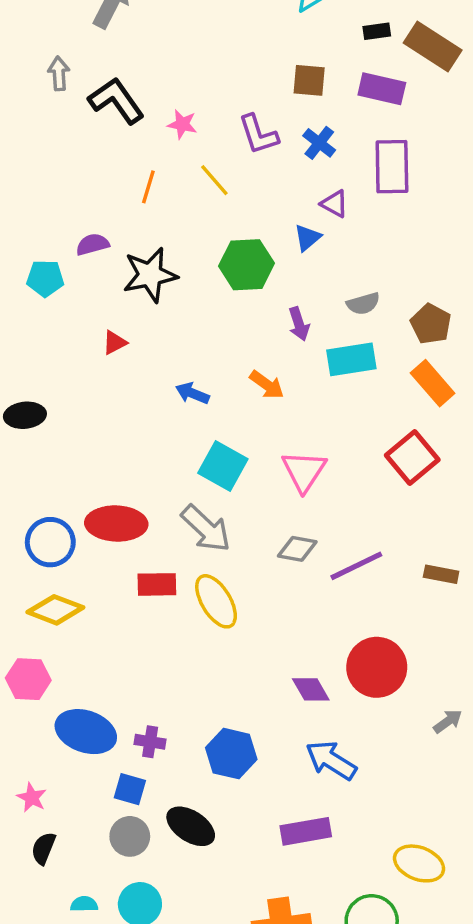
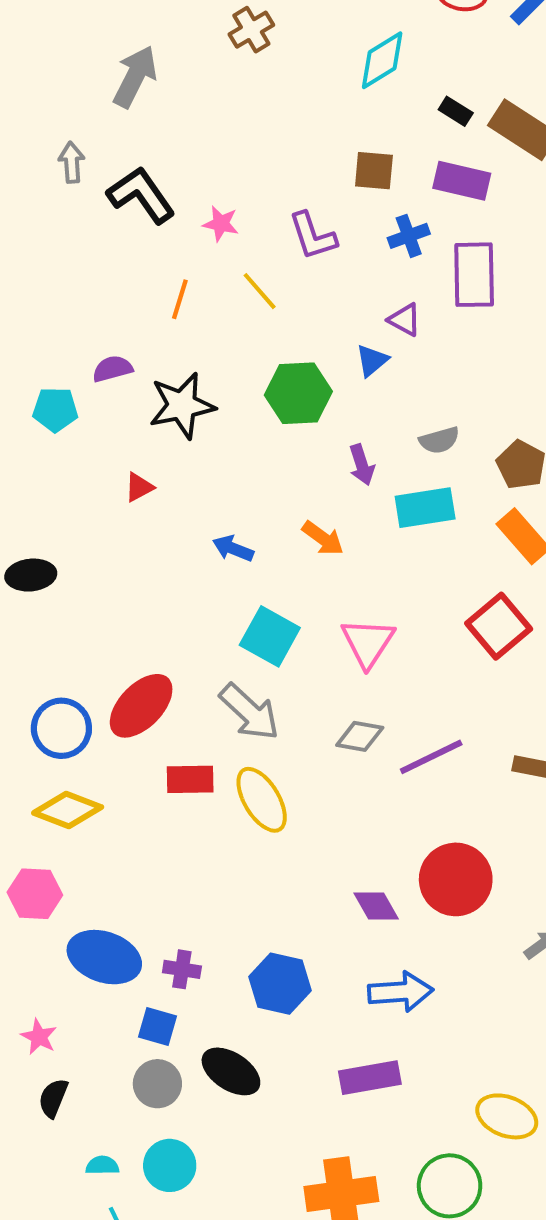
black rectangle: (377, 31) -> (456, 111), turned 40
blue cross: (319, 143) -> (409, 236), moved, turned 32
red ellipse: (116, 524) -> (141, 706), turned -48
blue arrow: (331, 760) -> (401, 992), turned 144

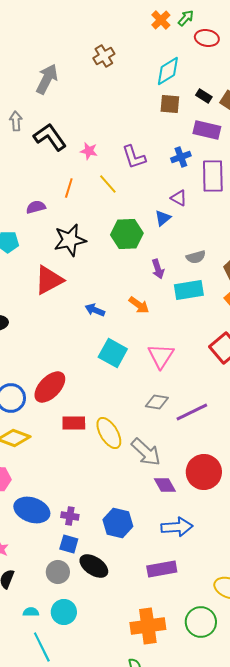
brown square: (374, 171) -> (170, 104), moved
purple semicircle: (112, 369) -> (36, 207), moved
red triangle: (139, 487) -> (49, 280), size x2.0
gray arrow: (249, 712) -> (146, 452), moved
blue square: (157, 1027) -> (69, 544), moved

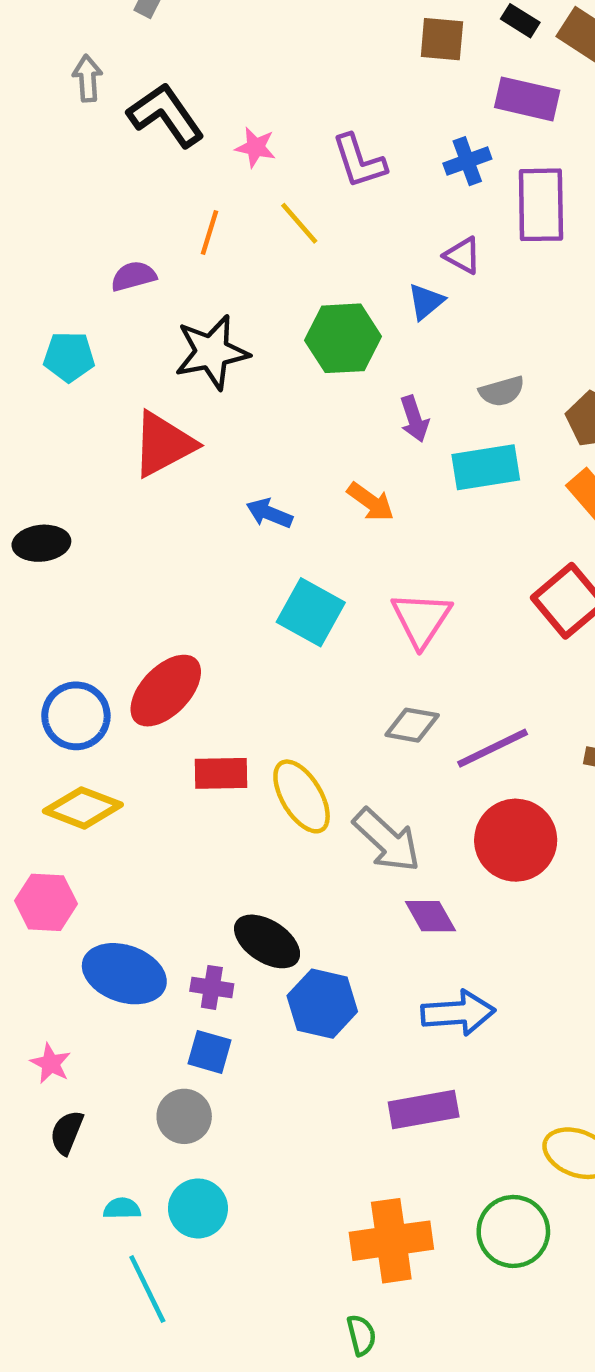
red circle: (204, 472) -> (516, 840), moved
black ellipse: (94, 566) -> (267, 941), moved

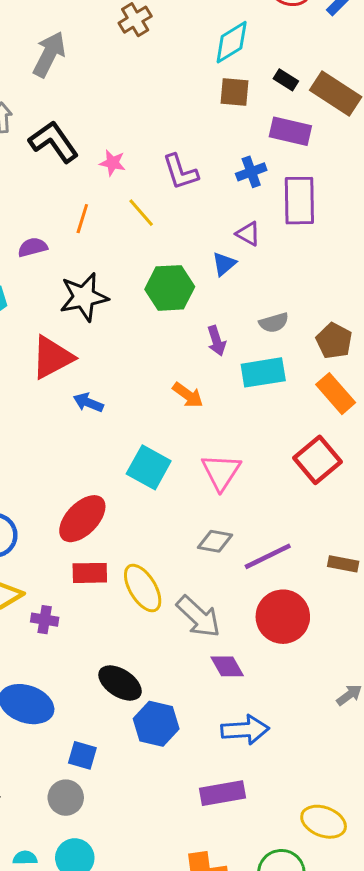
blue arrow: (269, 513) -> (88, 403), moved
red ellipse: (166, 691) -> (82, 519), moved
purple cross: (212, 987) -> (45, 620), moved

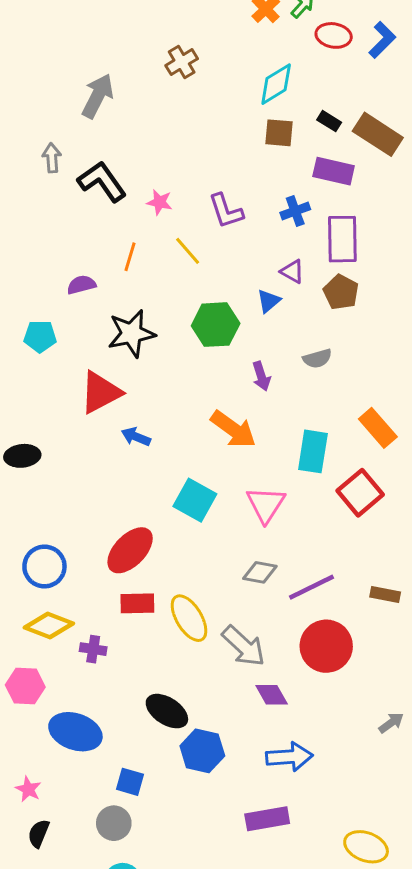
brown pentagon: (334, 341) -> (341, 292), moved
cyan rectangle: (263, 372) -> (313, 451), moved, turned -72
orange arrow: (188, 395) -> (233, 429), size x1.5

